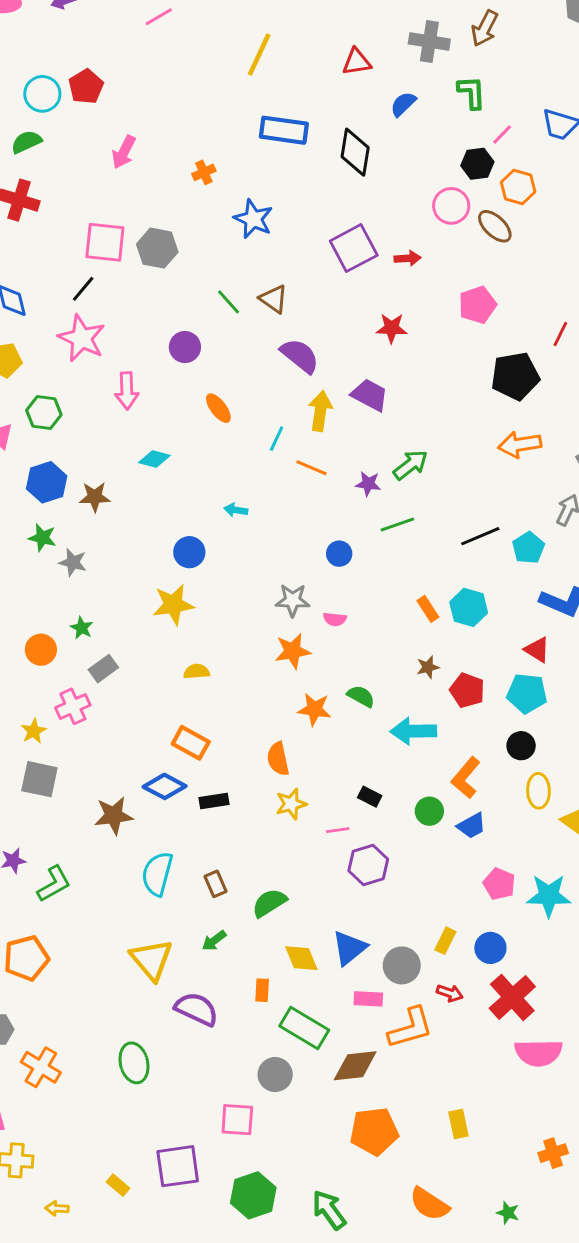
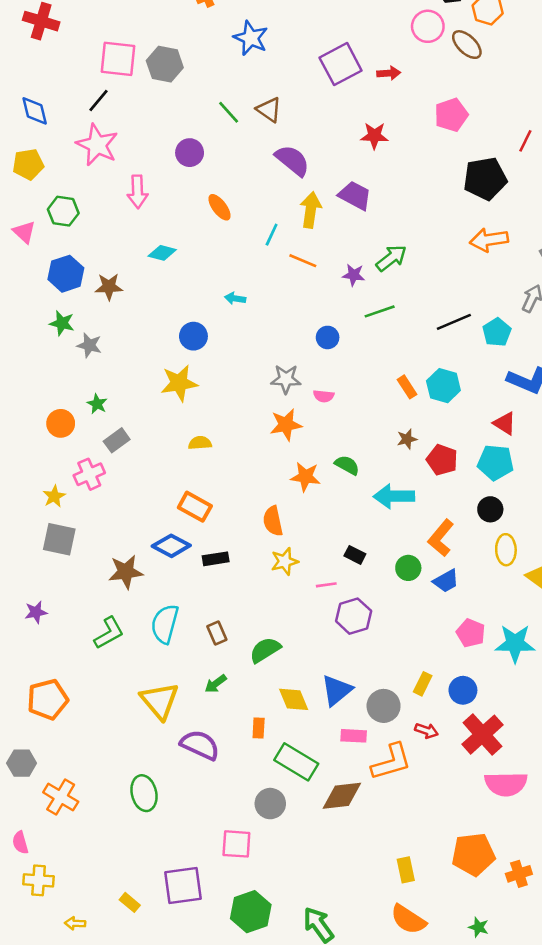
green L-shape: (54, 884) -> (109, 633), moved
yellow rectangle: (458, 1124) -> (406, 870), moved
orange pentagon: (374, 1131) -> (473, 854), moved

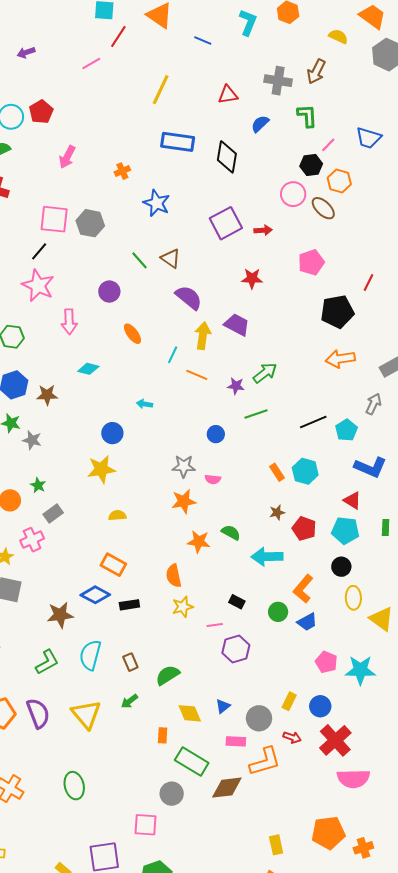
blue triangle: (337, 690) -> (223, 706), size x0.6
purple semicircle: (200, 745) -> (38, 713), moved, turned 44

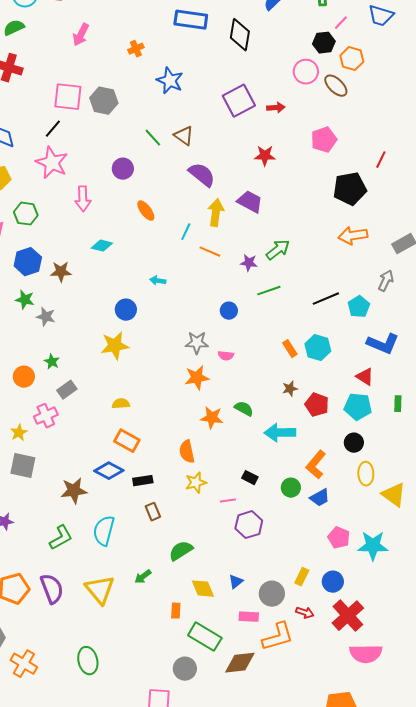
yellow semicircle: (117, 515) -> (121, 404), moved
brown rectangle: (130, 662) -> (153, 512), moved

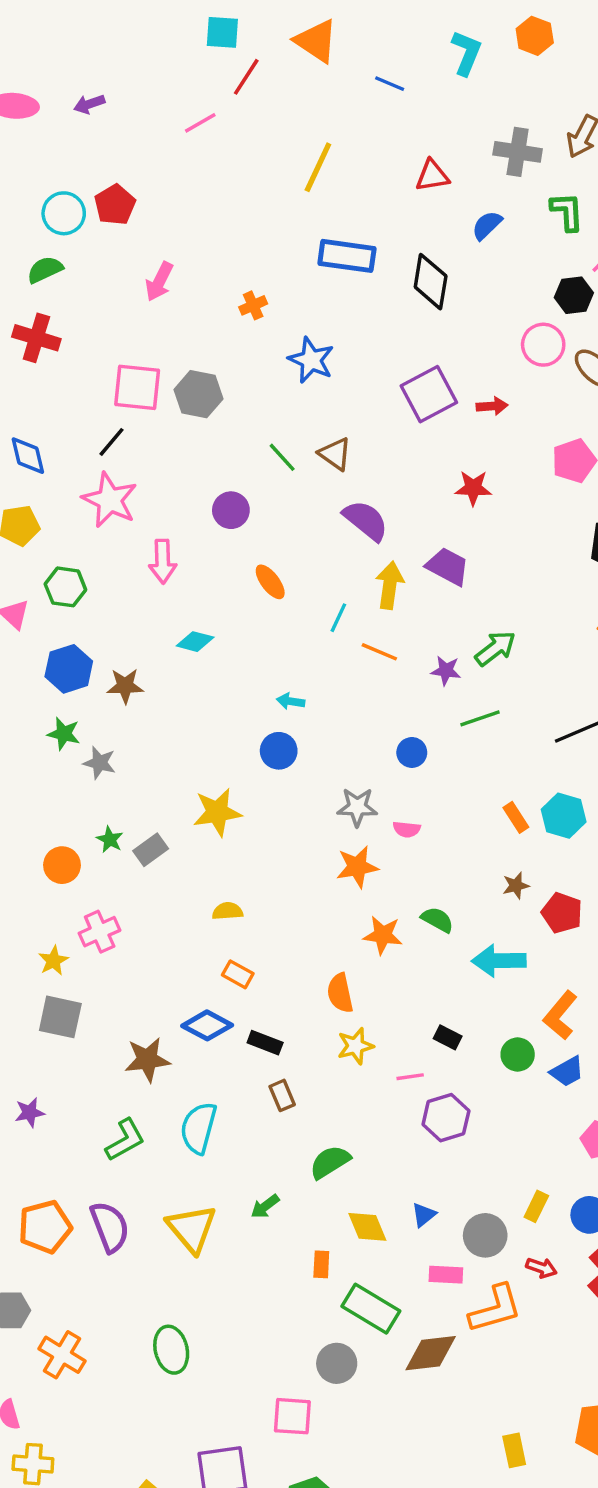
blue circle: (126, 310) -> (279, 751), moved
gray rectangle: (67, 390) -> (151, 850), moved
orange rectangle: (127, 441) -> (238, 974), size x0.7
black rectangle: (143, 481) -> (265, 1043), turned 30

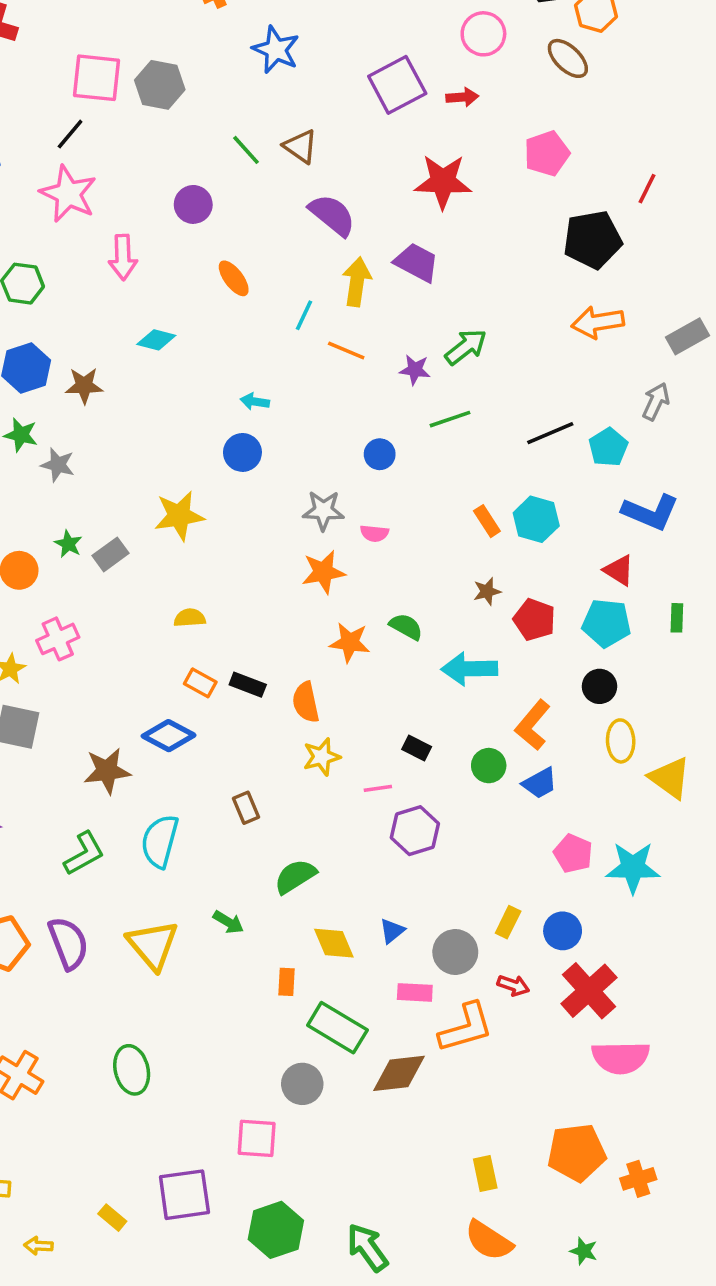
pink circle: (543, 345) -> (483, 34), moved
red star: (473, 488) -> (443, 182), size x1.5
black rectangle: (265, 1043) -> (248, 685), moved
green arrow: (265, 1206) -> (228, 922), turned -112

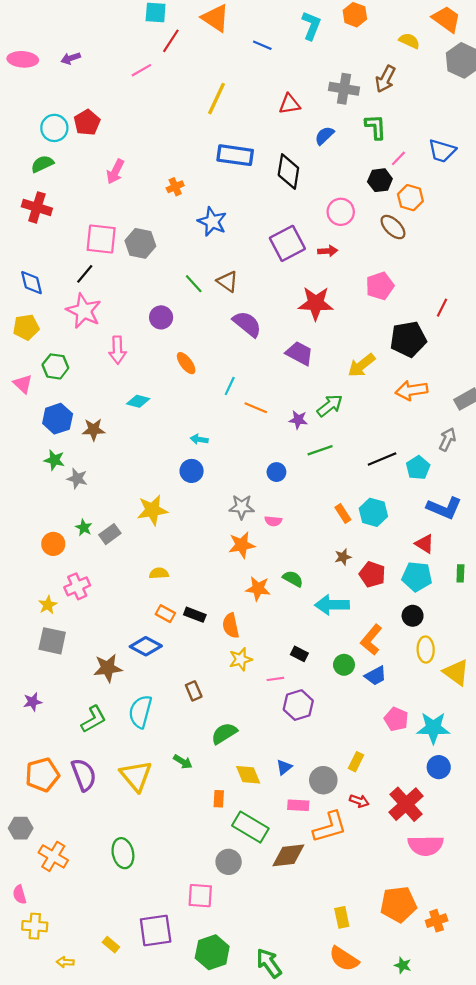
yellow arrow: (357, 282) -> (361, 365), moved, turned -136
blue circle: (563, 931) -> (439, 767), moved

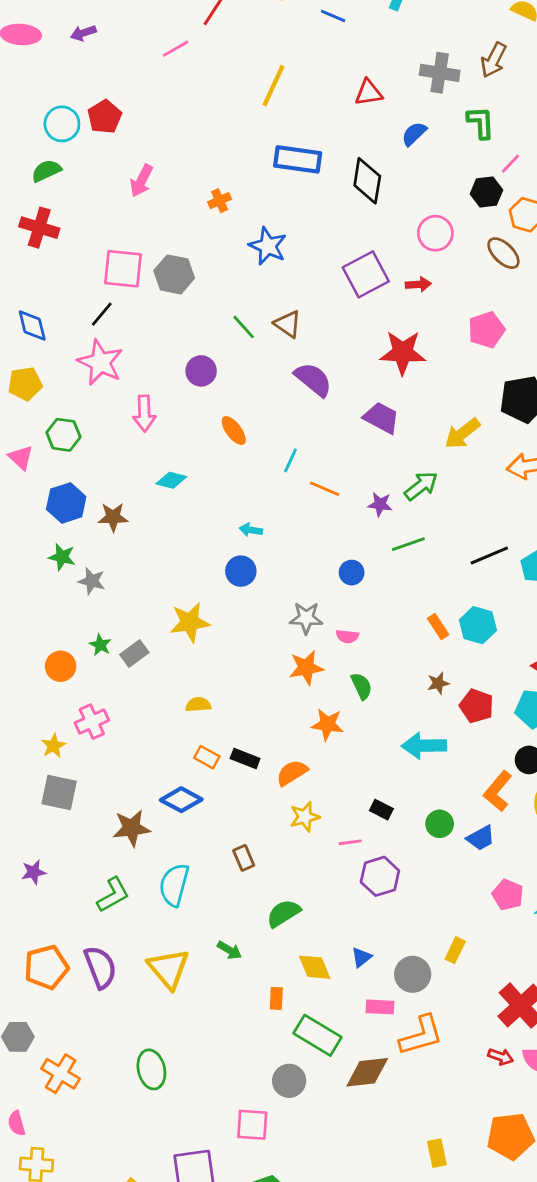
green semicircle: (293, 579) -> (362, 686), moved, turned 36
orange semicircle: (231, 626) -> (292, 773), turned 70
orange L-shape: (371, 640) -> (498, 791), moved
red arrow: (359, 801) -> (501, 1057), moved

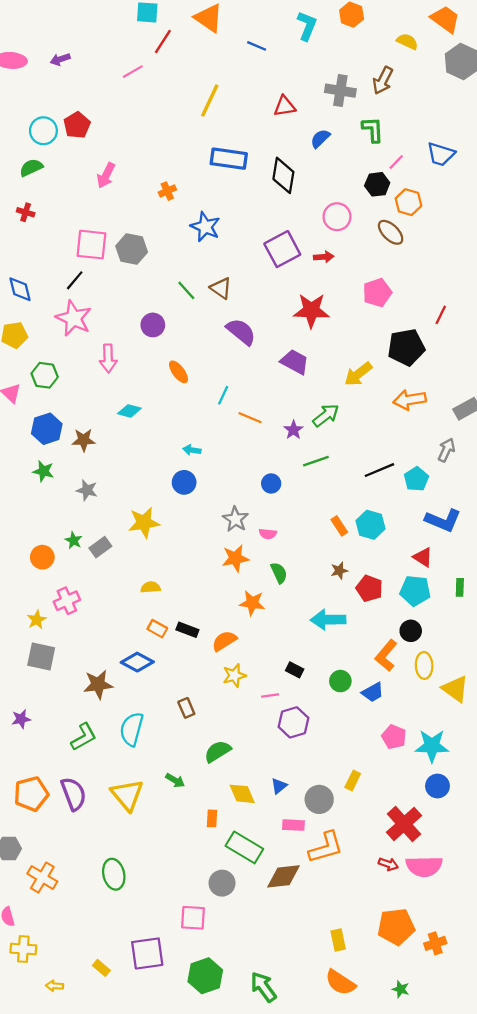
red cross: (39, 228) -> (26, 212), size x0.6
purple star: (380, 504) -> (293, 430), turned 30
gray star: (92, 581) -> (87, 490), moved
gray star: (306, 618) -> (235, 519), turned 30

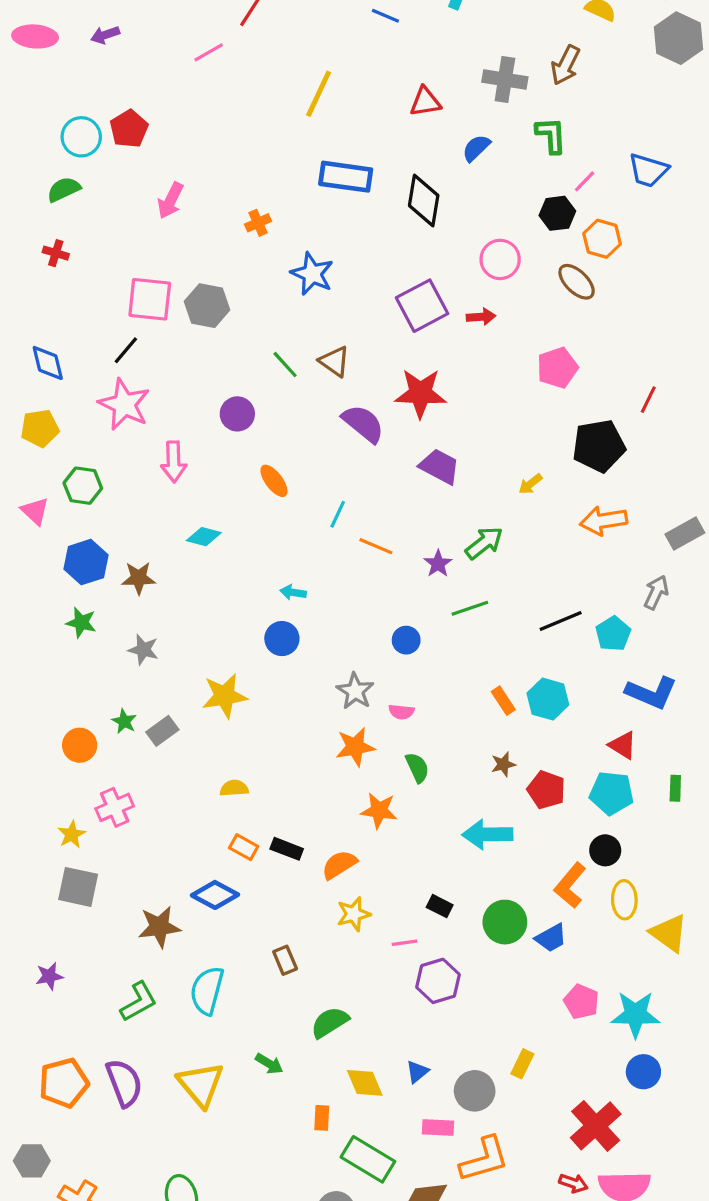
red star: (311, 310) -> (420, 393), moved
yellow arrow: (358, 374) -> (530, 484), size x0.6
green circle: (340, 681) -> (505, 922), size x1.4

